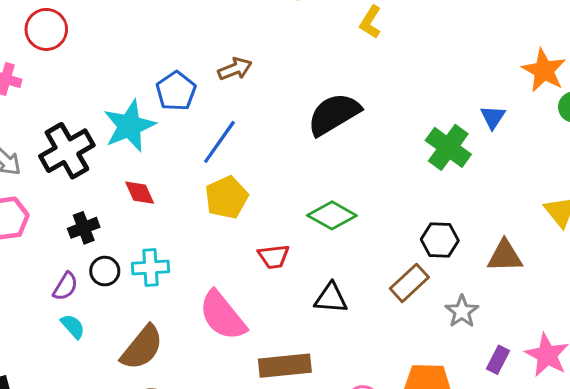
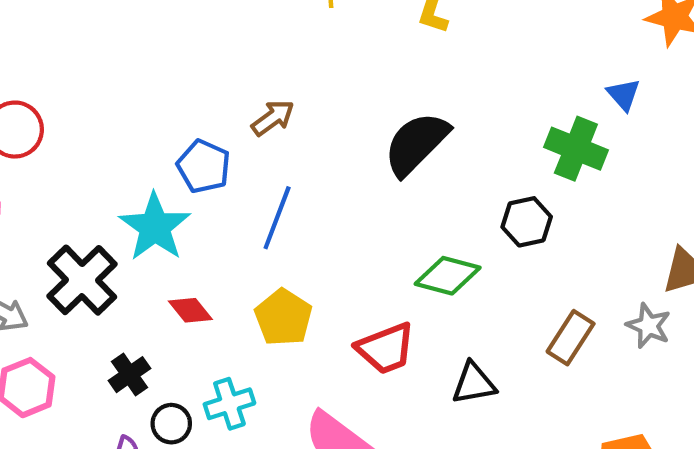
yellow pentagon: (226, 197) -> (283, 317), moved
black hexagon: (440, 240) -> (527, 222), moved
red trapezoid: (274, 256) -> (386, 348), size x1.4
gray star: (462, 311) -> (649, 326), moved

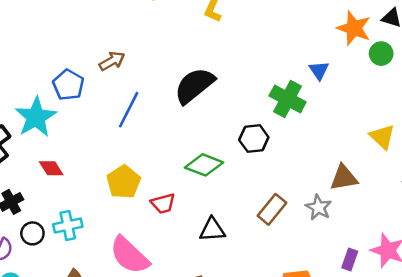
blue line: (277, 218) -> (129, 110), moved
yellow pentagon: (283, 317) -> (124, 182), moved
red trapezoid: (386, 348) -> (163, 203), size x0.7

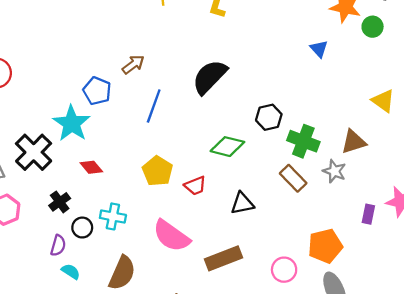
green cross: (288, 99) -> (303, 141), moved
brown rectangle: (272, 209) -> (293, 178), turned -76
cyan cross: (68, 226) -> (113, 216), turned 30

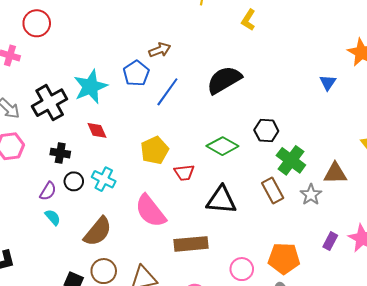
blue pentagon: (97, 91) -> (136, 73), moved
black cross: (60, 202) -> (60, 153), turned 30
black triangle: (242, 203) -> (221, 200), size x1.4

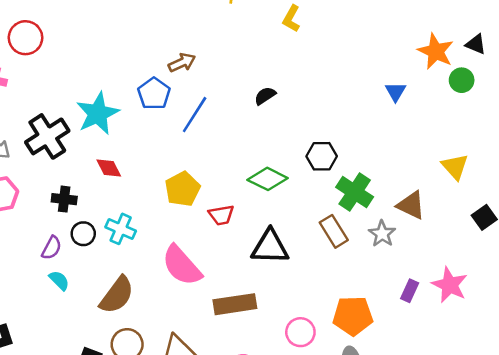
black semicircle: (224, 80) -> (265, 96), size x0.5
brown triangle: (335, 173) -> (411, 205), turned 30

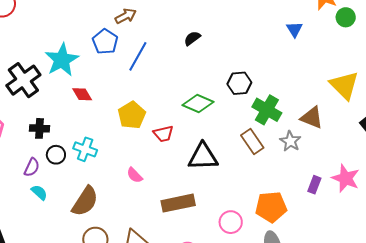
yellow triangle: (455, 167) -> (344, 85), size x1.4
red diamond: (109, 168) -> (82, 94), moved
pink semicircle: (182, 266) -> (135, 175), size x0.5

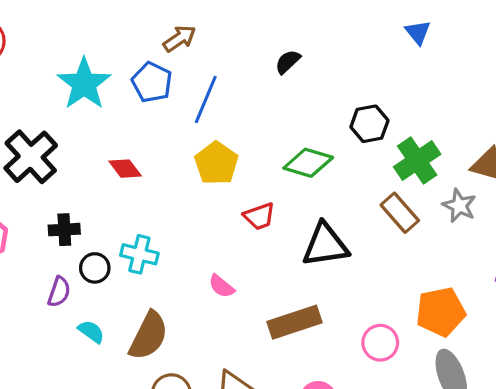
blue triangle: (294, 29) -> (418, 32), moved
cyan star: (62, 60) -> (84, 84), moved
green cross: (267, 110) -> (417, 160), turned 32
yellow pentagon: (132, 115) -> (216, 163), moved
cyan semicircle: (39, 192) -> (91, 332), moved

